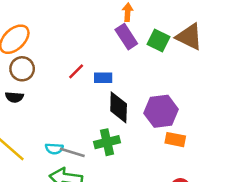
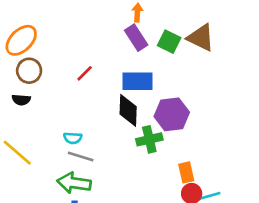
blue rectangle: (103, 78) -> (137, 81), moved, size x1.6
orange rectangle: (175, 140) -> (186, 172), moved, turned 66
green cross: (107, 142) -> (149, 139), moved
cyan semicircle: (54, 149) -> (73, 138), moved

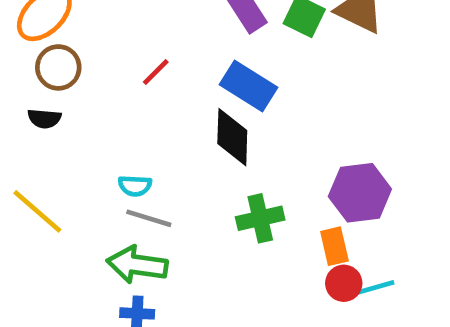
blue rectangle: (137, 81) -> (249, 86), turned 32
purple hexagon: (172, 114) -> (360, 193), moved
green cross: (149, 139) -> (260, 218), moved

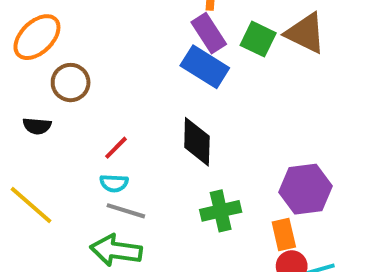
brown circle: (58, 67) -> (71, 83), moved
red line: (156, 72) -> (116, 148), moved
blue rectangle: (249, 86) -> (205, 67), moved

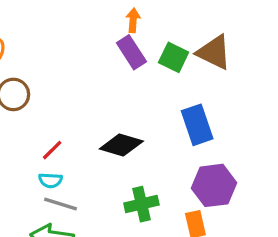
blue rectangle: (205, 67) -> (197, 125), moved, turned 39
black diamond: (197, 142) -> (121, 145), turned -75

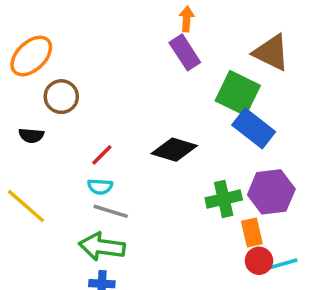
green square: (174, 57) -> (238, 93), moved, size x1.4
blue rectangle: (197, 125) -> (254, 128), turned -33
green cross: (141, 204) -> (224, 199), moved

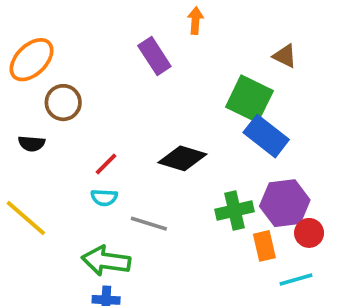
purple rectangle: (185, 52) -> (154, 56), moved
brown triangle: (271, 52) -> (285, 56), size x0.6
gray line: (111, 211) -> (149, 224), moved
red circle: (259, 261) -> (309, 233), moved

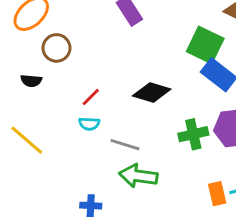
orange rectangle: (264, 246) -> (217, 194), moved
green arrow: (106, 261) -> (138, 176), moved

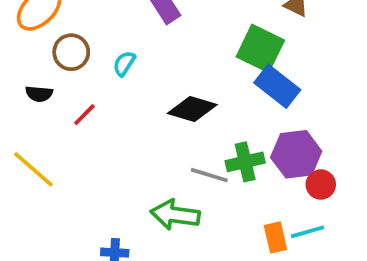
red line: (91, 97) -> (84, 115), moved
cyan semicircle: (89, 124) -> (124, 64), moved, turned 120
gray line: (125, 145) -> (209, 175), moved

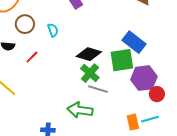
green square: (260, 48) -> (122, 60), moved, turned -35
cyan semicircle: (124, 64) -> (53, 30), turned 128
green cross: (245, 162) -> (90, 73), moved, turned -36

